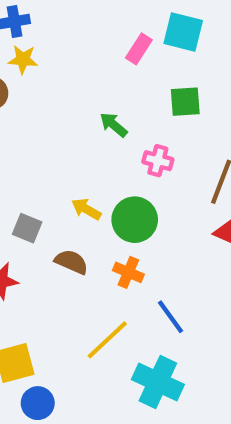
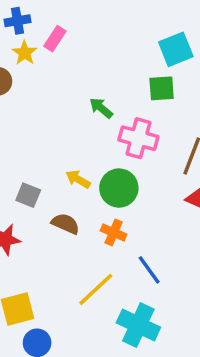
cyan square: (183, 32) -> (176, 49), moved, turned -36
pink rectangle: (139, 49) -> (55, 39), moved
yellow star: (23, 59) -> (25, 53), turned 30
pink cross: (158, 161) -> (138, 138), size x1.5

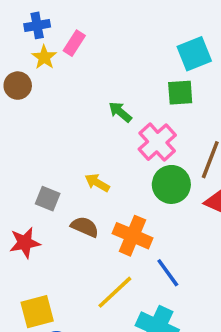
pink cross: (138, 138) -> (157, 142), turned 33
green circle: (119, 188) -> (171, 184), moved
orange cross: (114, 232) -> (132, 236), size x1.5

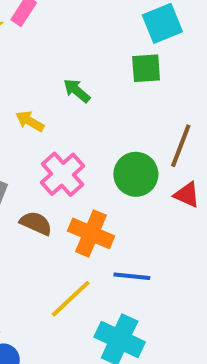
pink cross: (157, 142) -> (62, 174), moved
yellow arrow: (97, 183) -> (30, 121), moved
blue line: (168, 273) -> (132, 276), turned -48

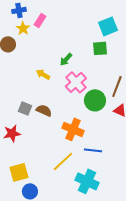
green arrow: (77, 91) -> (66, 59), turned -88
pink cross: (62, 174) -> (76, 82), moved
brown semicircle: (36, 223) -> (44, 110), moved

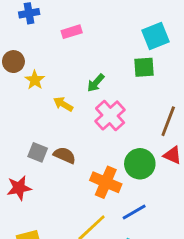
pink rectangle: (40, 20) -> (72, 32), moved, turned 40
yellow star: (23, 28) -> (35, 80), moved
green circle: (95, 100) -> (140, 164), moved
blue line: (93, 150) -> (134, 212), turned -36

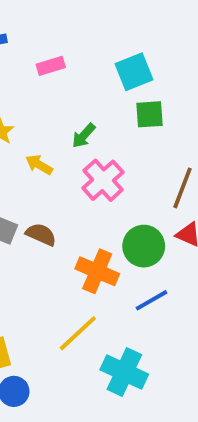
cyan square: (155, 36) -> (134, 72), moved
blue line: (134, 212) -> (151, 300), moved

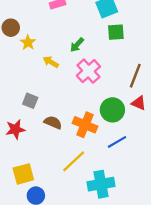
brown semicircle: (41, 234) -> (53, 122), moved
cyan cross: (124, 372) -> (101, 184), turned -35

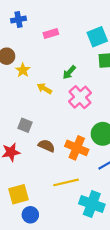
yellow line: (74, 161) -> (66, 182), turned 30
cyan cross: (101, 184) -> (92, 204), turned 30

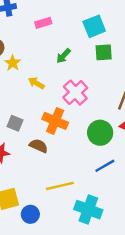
green arrow: (69, 72) -> (63, 56), moved
orange cross: (77, 148) -> (55, 121), moved
blue circle: (30, 215) -> (30, 214), moved

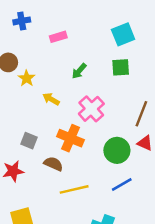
cyan square: (94, 26) -> (123, 34), moved
yellow line: (60, 186) -> (74, 189), moved

